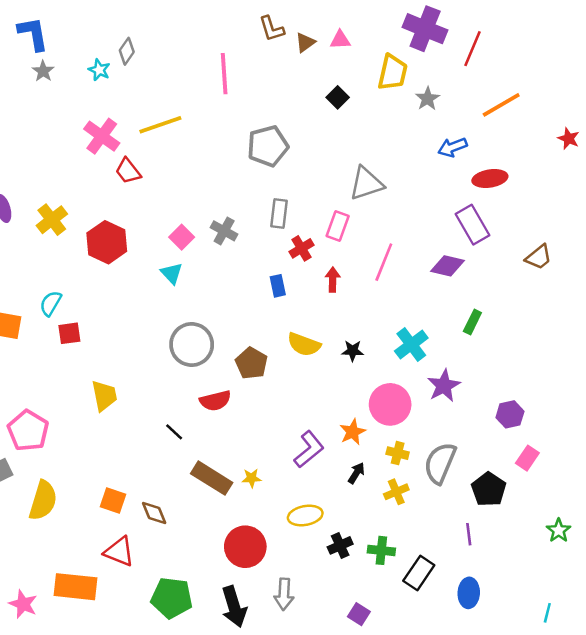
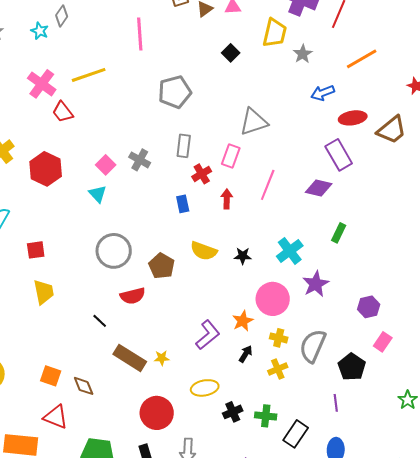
brown trapezoid: (539, 257) -> (392, 130), moved, size x1.4
red square: (69, 333) -> (36, 250), moved

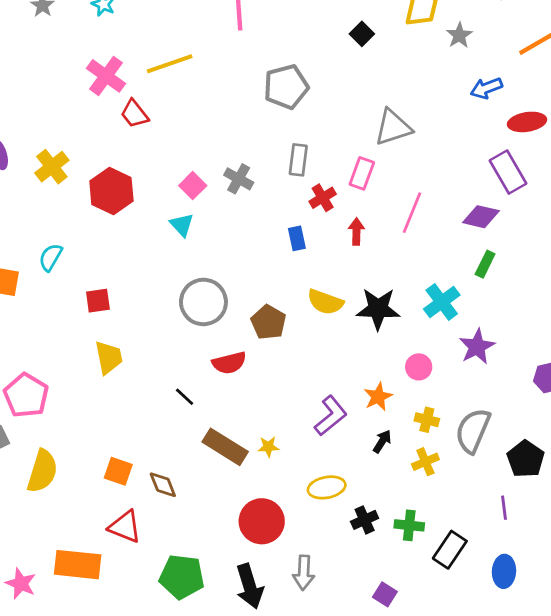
green rectangle: (339, 233) -> (485, 264), moved
black star: (243, 256) -> (378, 309), size x1.8
pink circle: (273, 299) -> (419, 367), size x0.6

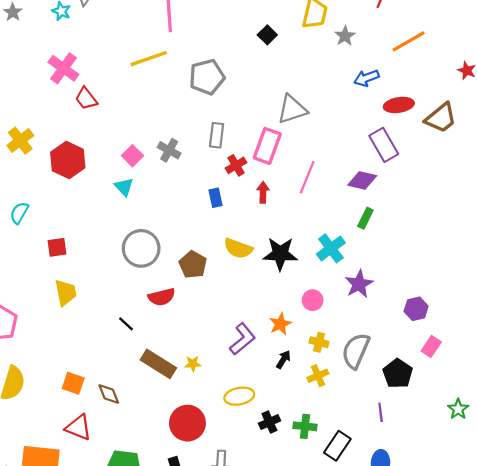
yellow line: (170, 64) -> (149, 59), moved
pink rectangle: (362, 173) -> (267, 146), size x1.4

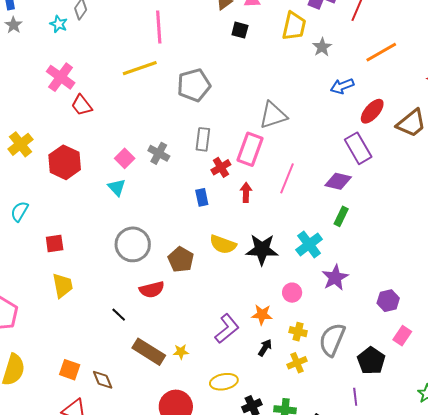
black square: (267, 35) -> (240, 30), moved, turned -30
red ellipse: (399, 105) -> (372, 111), turned -40
orange star: (280, 324) -> (262, 315), turned 30

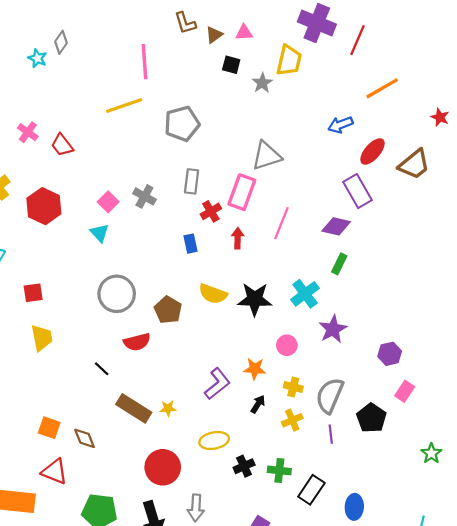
gray star: (322, 47) -> (262, 83), moved
pink cross: (61, 77) -> (28, 132), moved, size x0.7
purple line: (355, 397) -> (331, 434), moved

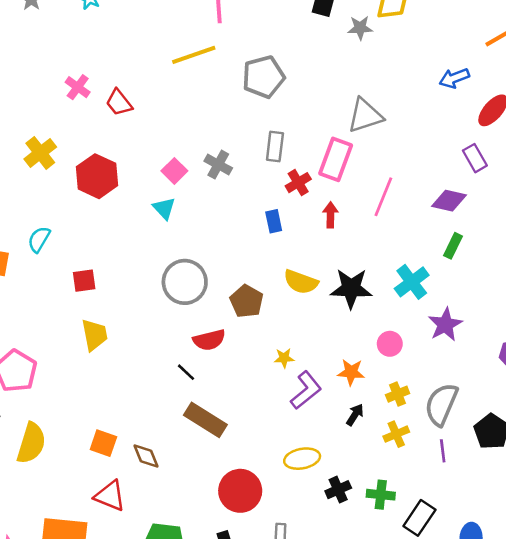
gray star: (262, 83) -> (360, 28), turned 30
purple rectangle: (358, 191) -> (475, 158), size x0.7
black line: (102, 369) -> (186, 372), moved
yellow cross: (293, 387) -> (398, 394), turned -36
yellow star: (168, 408) -> (284, 358), moved

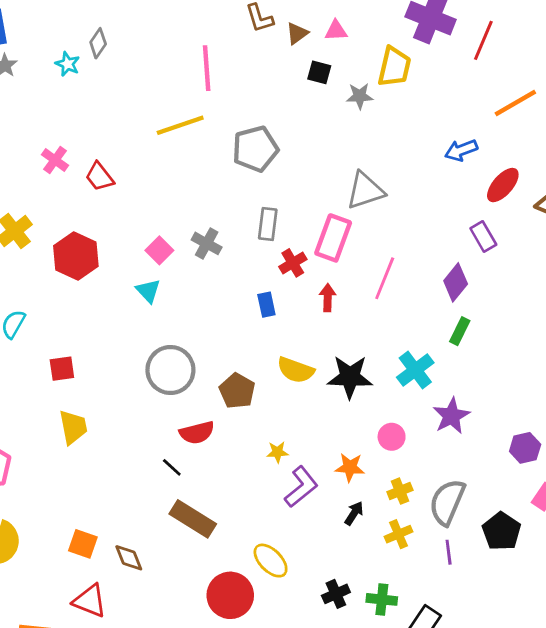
purple diamond: (449, 201) -> (456, 282), turned -64
yellow ellipse: (302, 459) -> (271, 561), moved, turned 56

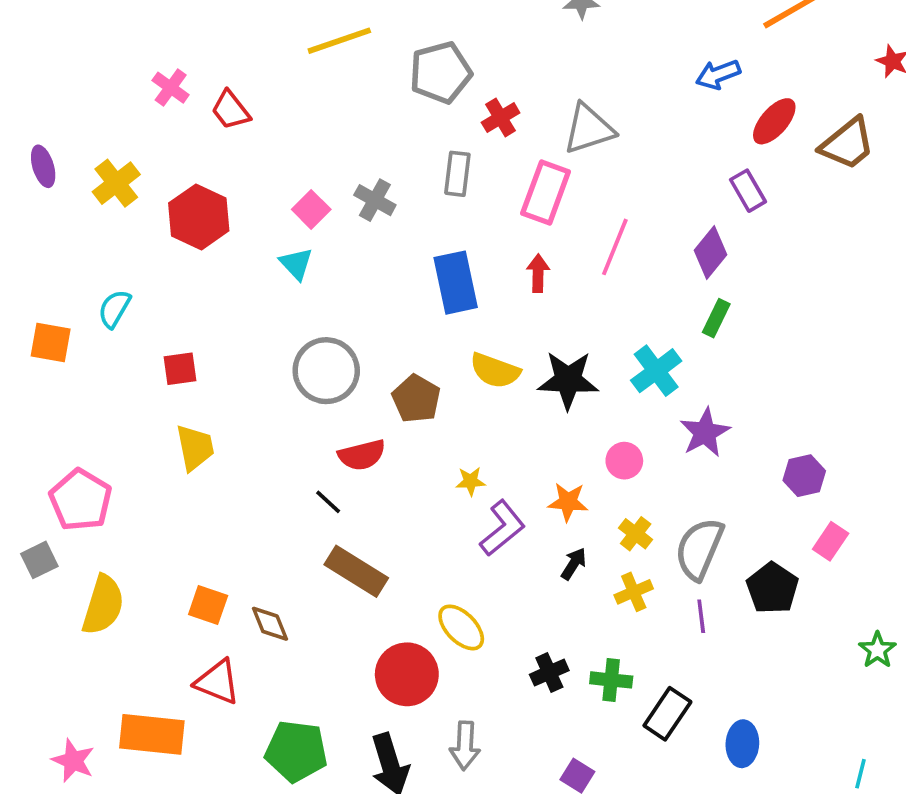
red cross: (293, 263) -> (501, 118), moved
blue rectangle: (266, 305) -> (456, 283), size x1.8
yellow cross: (400, 491) -> (636, 534), turned -30

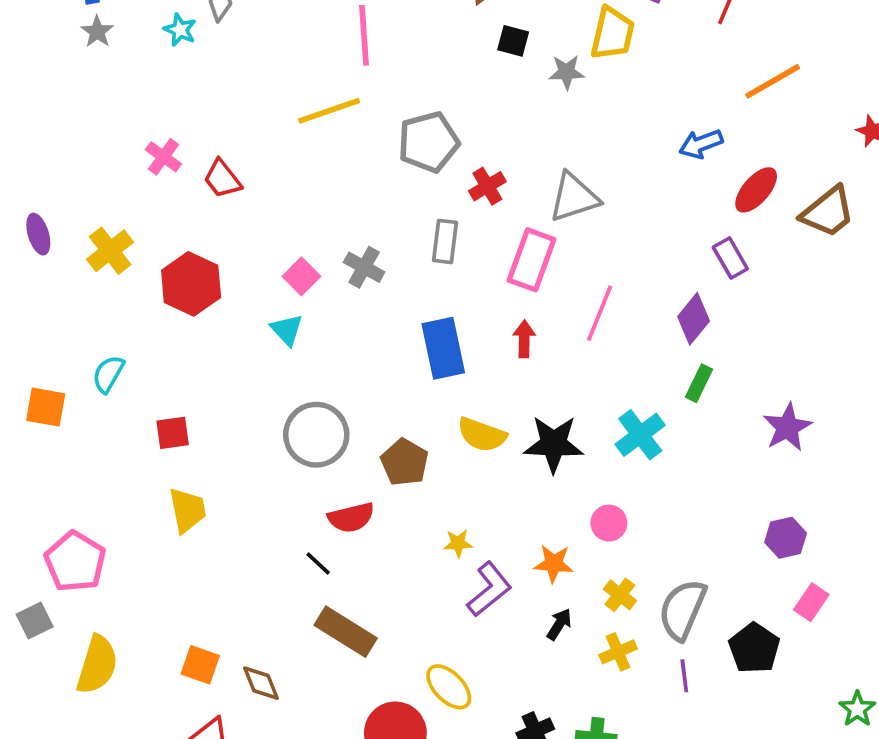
purple star: (705, 433) -> (787, 427), moved

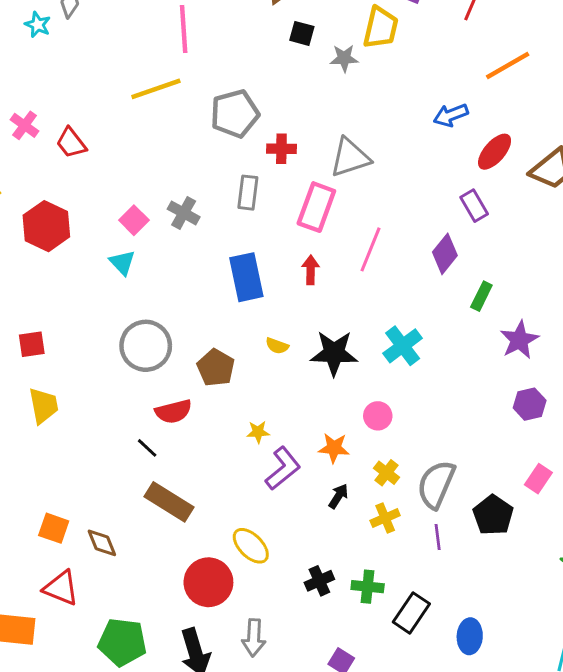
red cross: (487, 186) -> (281, 149), turned 32
green rectangle: (699, 383) -> (481, 296), moved
yellow semicircle: (482, 435) -> (277, 346), size x0.6
purple hexagon: (786, 538) -> (530, 404), moved

